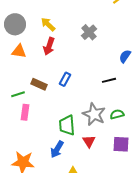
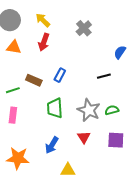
pink rectangle: (25, 112) -> (13, 115), moved
green trapezoid: (67, 125) -> (55, 108), moved

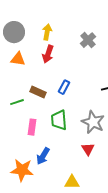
yellow arrow: (43, 20) -> (47, 32), turned 56
pink rectangle: (13, 115) -> (32, 127), moved
blue arrow: (52, 145) -> (43, 156), moved

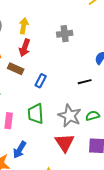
gray cross: (88, 40) -> (65, 34), turned 35
brown rectangle: (38, 92) -> (16, 69), moved
red triangle: (88, 149) -> (65, 143), size x1.5

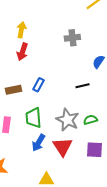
gray cross: (65, 34) -> (72, 38), moved
brown rectangle: (16, 69) -> (13, 90), moved, turned -35
blue arrow: (20, 150) -> (38, 143), moved

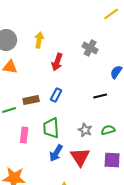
gray cross: (72, 38) -> (90, 48), turned 35
red arrow: (22, 52) -> (57, 62), moved
gray star: (67, 120) -> (85, 130), size x0.6

